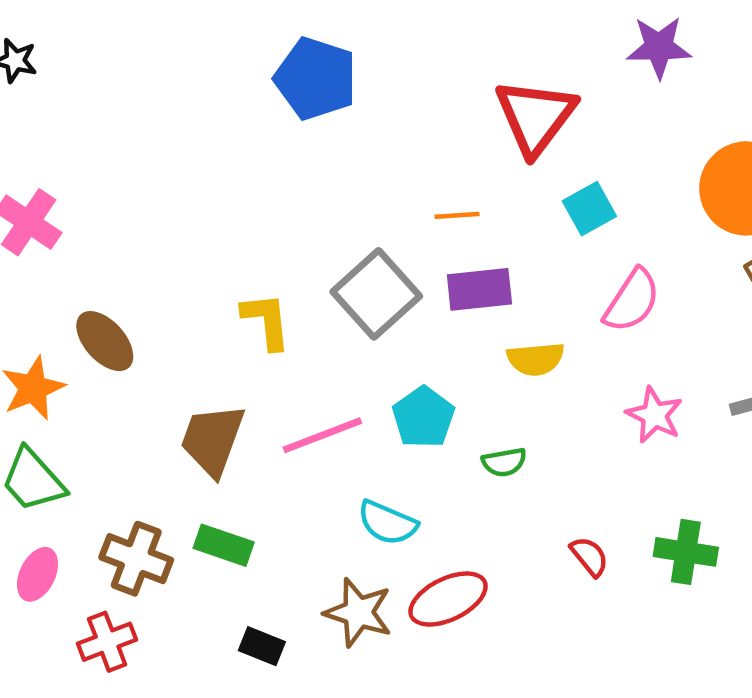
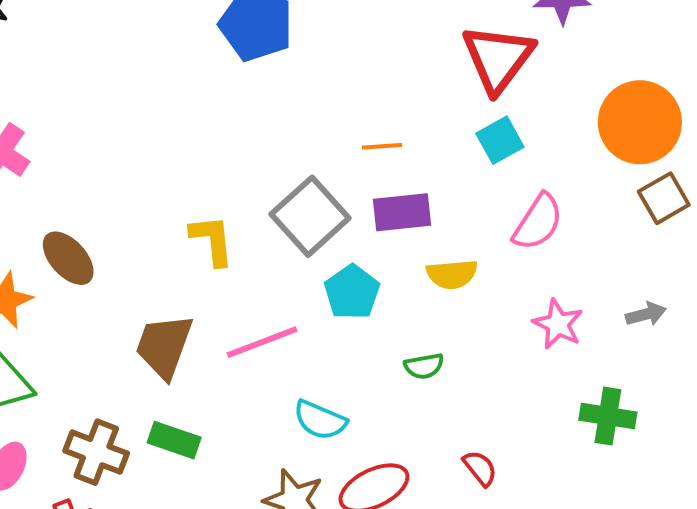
red triangle: (536, 117) -> (498, 58), moved
cyan pentagon: (423, 417) -> (352, 292), moved
green cross: (686, 552) -> (608, 416), moved
red semicircle: (589, 556) -> (480, 468), moved

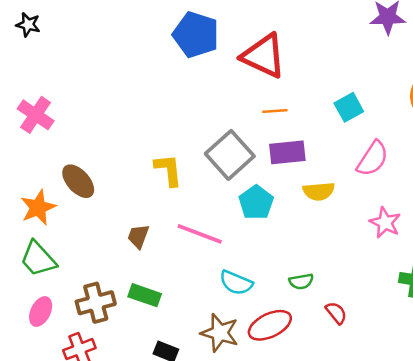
red triangle: (498, 58) -> (264, 56), moved, turned -42
pink line: (262, 342) -> (200, 234), turned 42
brown trapezoid: (164, 346) -> (138, 236), size x0.6
green semicircle: (424, 366) -> (301, 281), moved
brown cross: (96, 452) -> (96, 303), turned -36

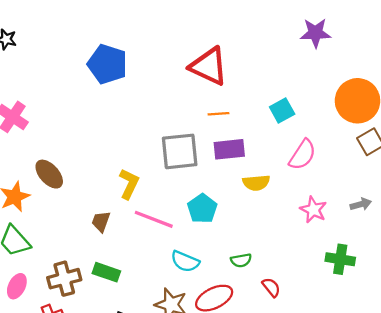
blue pentagon: (196, 35) -> (107, 64), moved
gray square: (230, 155) -> (180, 151), turned 36
yellow L-shape: (168, 170) -> (129, 184), moved, turned 32
cyan pentagon: (256, 203) -> (202, 209), moved

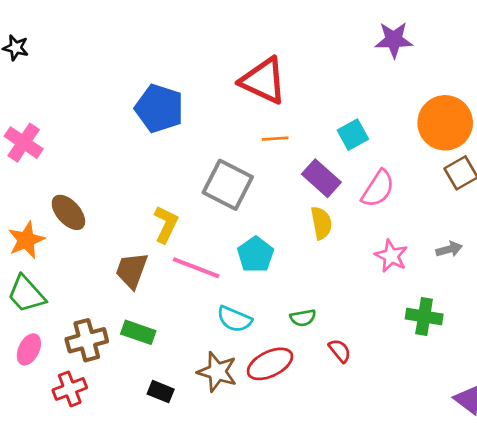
blue pentagon: (107, 64) -> (159, 108), moved
purple rectangle: (229, 149) -> (321, 178), moved, turned 48
gray square: (180, 151) -> (228, 185), turned 33
yellow semicircle: (256, 183) -> (321, 223), turned -96
brown trapezoid: (101, 222) -> (132, 270), size x1.4

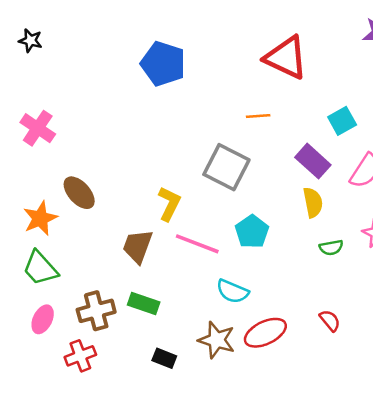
red triangle: (263, 81) -> (286, 58), moved
blue pentagon: (159, 108) -> (163, 64), moved
orange line: (275, 139) -> (258, 116), moved
green semicircle: (303, 318) -> (331, 247), moved

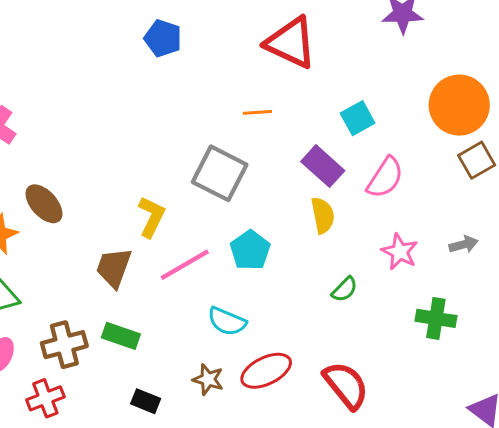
blue pentagon: (163, 64) -> (163, 38), moved, size x0.7
pink line: (197, 244) -> (185, 265), turned -51
green semicircle: (331, 247) -> (345, 289), moved, turned -35
red semicircle: (330, 321) -> (346, 385), moved, size x1.8
brown star: (217, 340) -> (208, 379), size x0.7

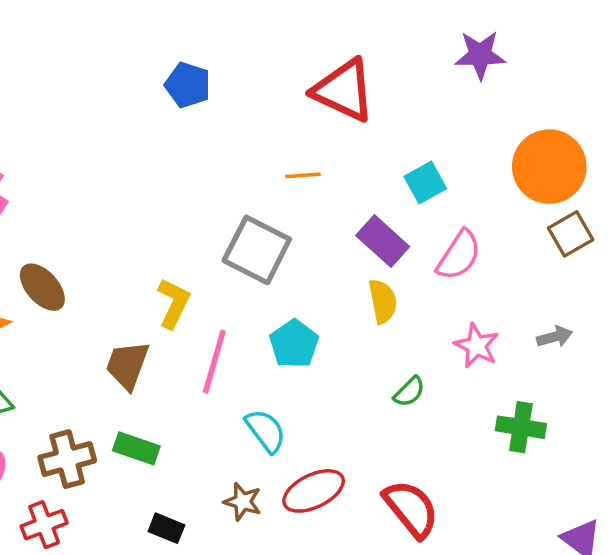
pink line: (185, 265) -> (214, 362), turned -44
cyan semicircle: (227, 321) -> (266, 431), turned -150

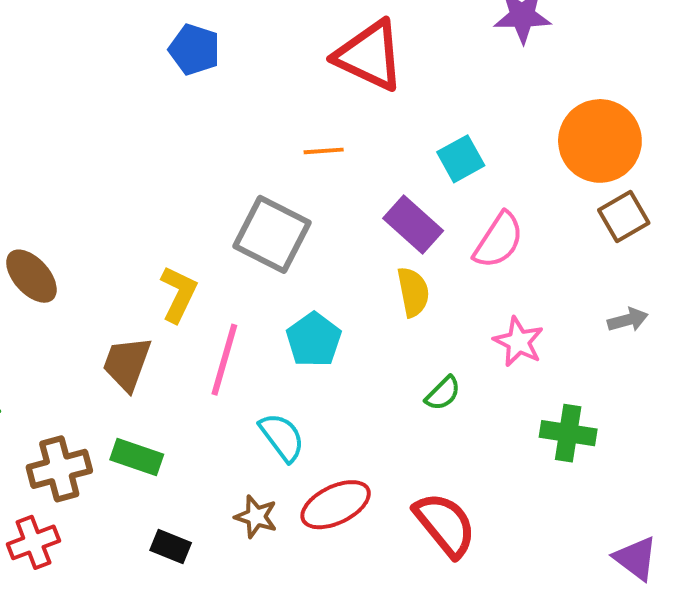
gray arrow: (555, 337) -> (628, 320), moved

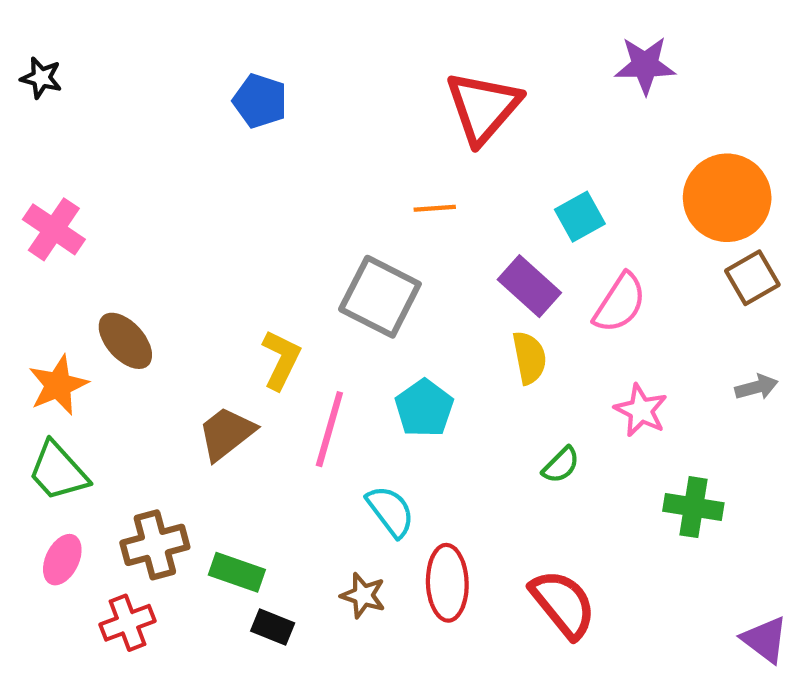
blue pentagon: (194, 50) -> (260, 101), moved
red triangle: (369, 55) -> (483, 107), turned 46
brown trapezoid: (127, 364) -> (226, 433), turned 32
green rectangle: (137, 457) -> (237, 572), moved
red ellipse: (336, 505) -> (447, 583), turned -66

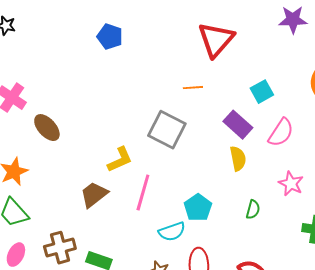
brown ellipse: (125, 341) -> (47, 128), moved
yellow L-shape: (281, 360) -> (120, 160), turned 40
cyan pentagon: (424, 408) -> (198, 208), moved
green semicircle: (561, 465) -> (253, 210), turned -30
cyan semicircle: (390, 511) -> (172, 232), turned 108

